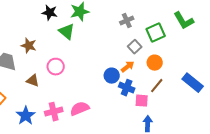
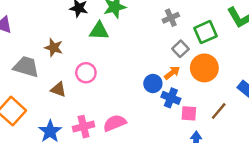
green triangle: (67, 32) -> (99, 31), turned -36
orange circle: (155, 63) -> (204, 68), size x1.5
brown line: (157, 86) -> (219, 111), moved

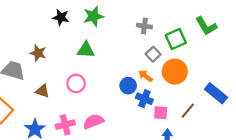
gray cross: (171, 18) -> (144, 26), turned 32
green triangle: (99, 31) -> (86, 50), moved
pink circle: (86, 73) -> (76, 83), moved
orange arrow: (172, 73) -> (145, 76), turned -104

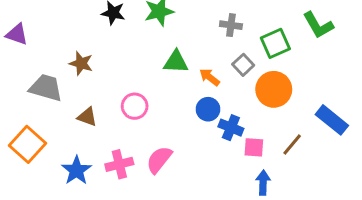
green triangle: (86, 50) -> (176, 62), moved
orange arrow: (145, 76) -> (210, 77), moved
pink semicircle: (93, 121) -> (159, 160), turned -30

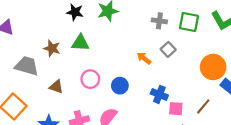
green square: (275, 43) -> (189, 22), moved, turned 35
green triangle: (176, 62) -> (80, 43), moved
orange circle: (274, 89) -> (213, 67), moved
blue circle: (208, 109) -> (120, 86), moved

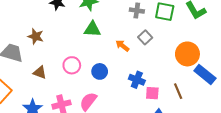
green triangle: (80, 43) -> (92, 29), moved
brown line: (203, 106) -> (178, 91), turned -63

